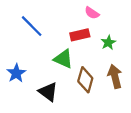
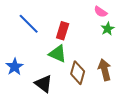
pink semicircle: (92, 13) -> (101, 12), moved
red rectangle: (80, 35) -> (63, 31), moved, turned -60
green star: (108, 42) -> (108, 29), moved

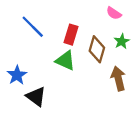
green star: (108, 29) -> (122, 41), moved
brown diamond: (78, 73) -> (97, 49), moved
black triangle: (44, 84) -> (36, 97), moved

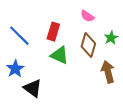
pink semicircle: (114, 13) -> (87, 16), moved
blue line: (33, 27) -> (19, 36), moved
red rectangle: (71, 35) -> (53, 32), moved

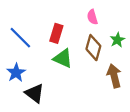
pink semicircle: (87, 16) -> (92, 17), turned 40

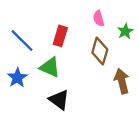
green star: (117, 40) -> (125, 31), moved
green triangle: (63, 58) -> (50, 67), moved
black triangle: (35, 93) -> (59, 100), moved

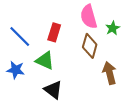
pink semicircle: (99, 18) -> (89, 17), size x1.6
blue star: (17, 78) -> (16, 70), turned -30

